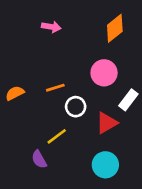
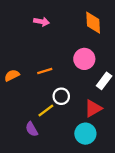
orange diamond: (115, 28) -> (93, 23), turned -55
white circle: (76, 107) -> (61, 96), moved
red triangle: (107, 123) -> (93, 108), moved

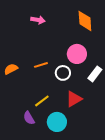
white circle: (61, 96) -> (63, 73), moved
red triangle: (93, 108) -> (74, 99), moved
cyan circle: (85, 134) -> (57, 122), moved

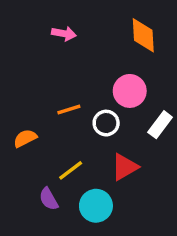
orange semicircle: (11, 69) -> (25, 138), moved

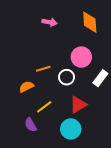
pink arrow: (64, 34) -> (50, 22), moved
orange semicircle: (25, 138) -> (26, 87), moved
cyan circle: (96, 206) -> (71, 129), moved

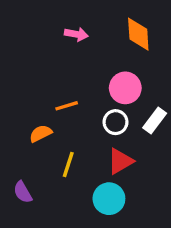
white circle: (67, 77) -> (115, 122), moved
yellow line: (44, 107) -> (68, 164), turned -35
purple semicircle: (31, 125) -> (23, 192), moved

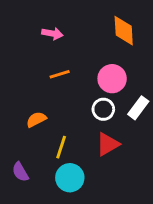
pink arrow: (76, 34) -> (52, 34), moved
orange line: (67, 106) -> (60, 74), moved
cyan circle: (109, 199) -> (70, 178), moved

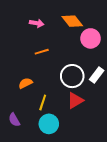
orange diamond: (124, 31) -> (72, 21), moved, turned -35
pink circle: (112, 79) -> (91, 38), moved
white circle: (103, 109) -> (72, 76), size x1.5

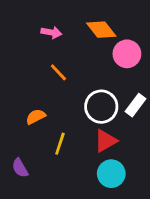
orange line: (42, 52) -> (58, 72), turned 64
cyan circle: (49, 124) -> (111, 174), moved

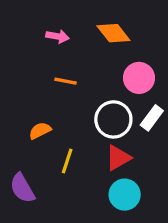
pink circle: (127, 54) -> (139, 78), moved
orange line: (58, 72) -> (65, 81), turned -36
purple semicircle: (20, 168) -> (22, 188), size x1.4

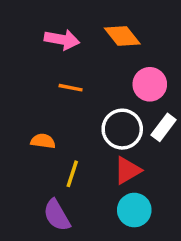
pink arrow: (57, 36) -> (62, 40), size x1.4
orange semicircle: (40, 131) -> (43, 141), turned 35
purple semicircle: (22, 188) -> (57, 215), moved

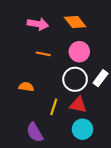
pink circle: (150, 84) -> (79, 52), moved
red triangle: (127, 170) -> (78, 105), turned 42
yellow line: (72, 174) -> (54, 107), moved

